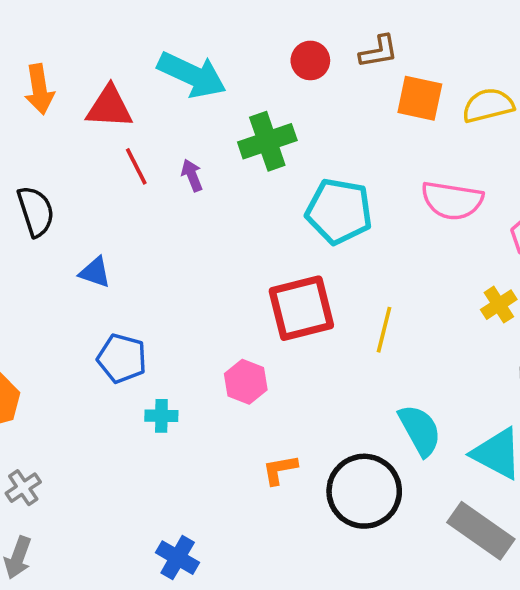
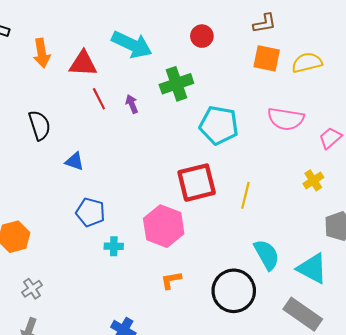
brown L-shape: (379, 52) -> (265, 23), moved
pink hexagon: (246, 382) -> (164, 226), size x1.6
orange L-shape: (280, 470) -> (171, 280), moved

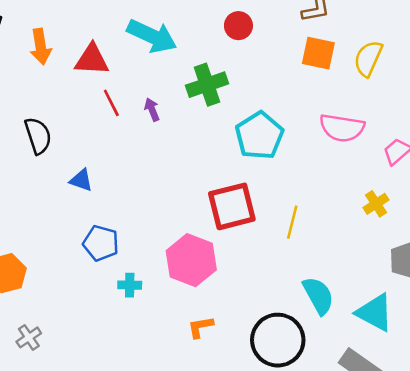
yellow semicircle: (307, 63) -> (368, 58), turned -52
cyan pentagon: (219, 125) -> (259, 136), turned 30

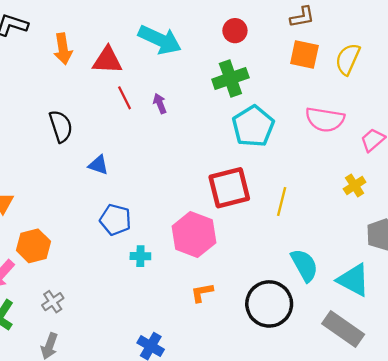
green cross: (207, 85) -> (230, 78), moved

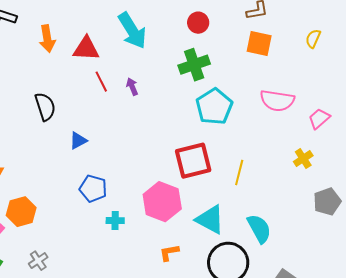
cyan arrow: (160, 40) -> (132, 31), turned 33
yellow semicircle: (348, 59) -> (313, 39), moved, size x0.7
blue triangle: (98, 165) -> (78, 141), turned -48
cyan triangle: (353, 280) -> (210, 220), moved

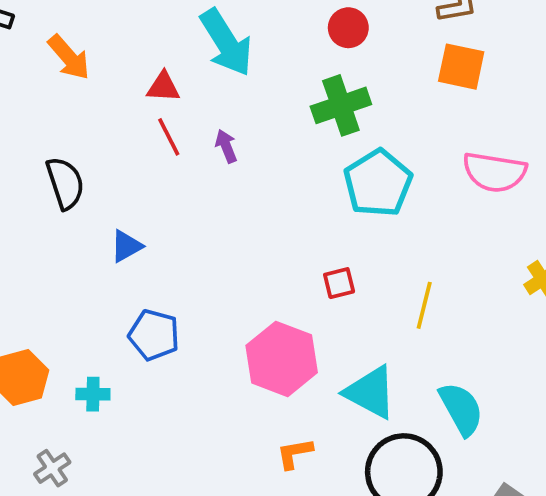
orange arrow: (47, 39) -> (69, 57), turned -32
red triangle: (86, 49) -> (163, 87), moved, size x0.7
red square: (193, 161) -> (339, 283), size x0.5
cyan cross: (115, 221) -> (93, 394), moved

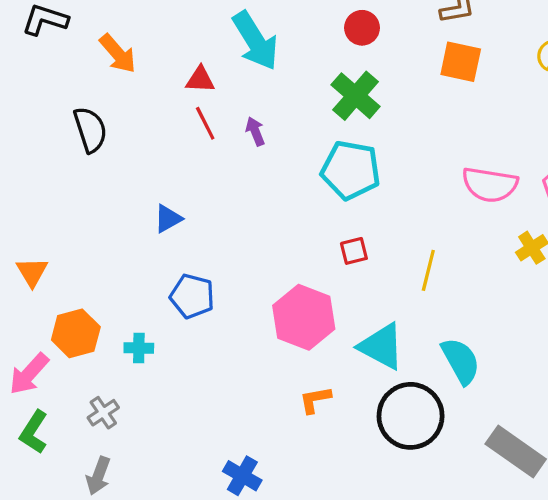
green cross: (341, 105) -> (356, 96), turned -30
pink semicircle: (494, 172) -> (490, 185), moved
black semicircle: (65, 183) -> (90, 130), moved
cyan pentagon: (378, 183) -> (351, 170), moved, turned -30

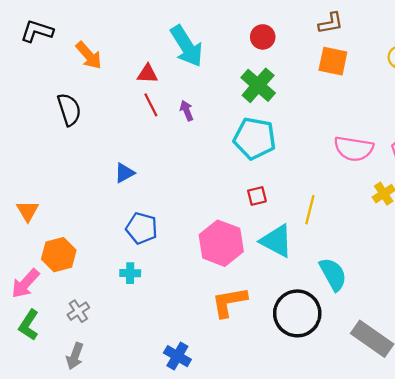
cyan triangle: (381, 346) -> (276, 241), moved
cyan cross: (139, 348) -> (130, 273), moved
orange L-shape: (315, 400) -> (229, 302), size x1.6

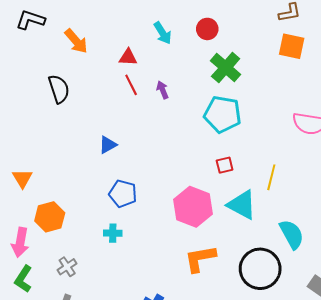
red circle: (263, 37) -> (207, 29), moved
cyan arrow: (187, 46) -> (163, 33), size x0.6
pink arrow: (25, 283) -> (20, 242), turned -32

